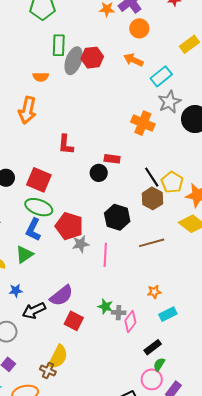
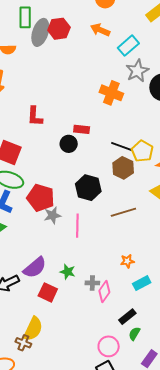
black line: (152, 177) -> (122, 147), turned -35
green star: (105, 306) -> (68, 272), moved
pink circle: (152, 379) -> (109, 346), moved

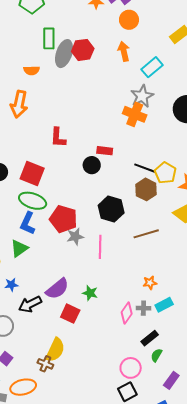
orange arrow: (100, 30) -> (124, 51), turned 54
gray star: (137, 71) -> (142, 96), moved
gray cross: (92, 283) -> (143, 308), moved

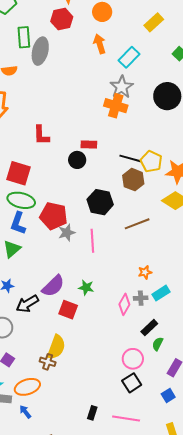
red hexagon: (83, 50) -> (62, 19), moved

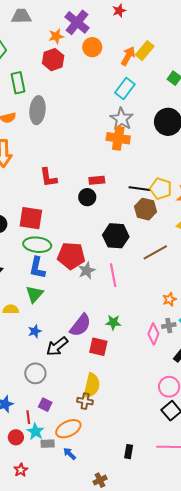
orange arrow: (100, 44) -> (128, 56), moved, turned 54
gray ellipse: (40, 51) -> (37, 110), moved
black rectangle: (92, 413) -> (129, 452), moved

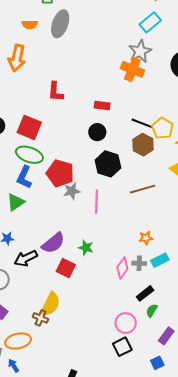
black circle: (87, 197) -> (97, 132), moved

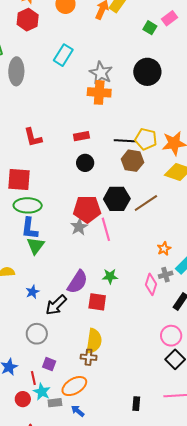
cyan rectangle: (150, 22) -> (63, 55), moved
black hexagon: (108, 164) -> (117, 199), moved
red pentagon: (60, 173) -> (87, 209), moved
green triangle: (16, 202) -> (36, 246), moved

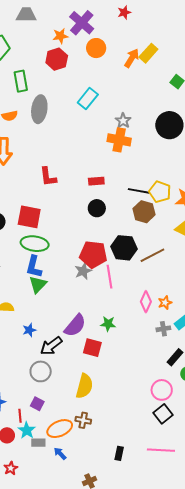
gray star: (101, 73) -> (123, 121), size x0.7
pink diamond: (151, 284) -> (146, 302), moved
gray circle: (37, 334) -> (41, 371), moved
brown cross: (89, 357) -> (83, 420), moved

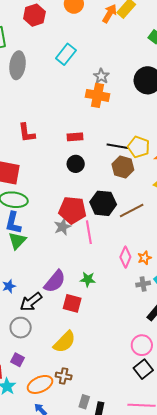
yellow semicircle: (84, 386) -> (64, 342), turned 30
gray rectangle: (38, 443) -> (84, 402), moved, turned -72

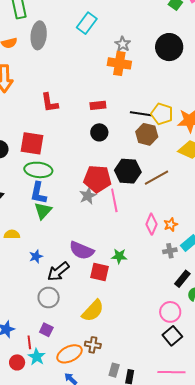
green star: (88, 279) -> (119, 256), moved
purple semicircle: (55, 281) -> (82, 250), turned 75

